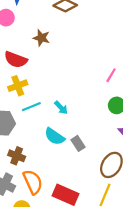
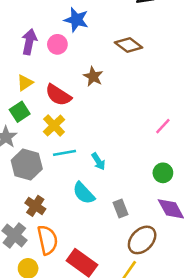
pink line: (111, 75) -> (163, 126), moved
yellow cross: (18, 86) -> (54, 126), turned -36
gray rectangle: (78, 143) -> (120, 208), moved

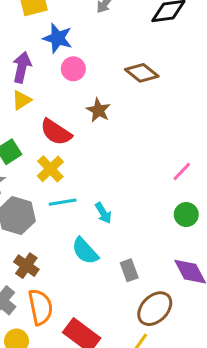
blue star: (76, 20) -> (58, 38), moved
pink circle: (57, 44) -> (73, 69), moved
yellow triangle: (25, 83) -> (22, 100), moved
green circle: (163, 173) -> (186, 215), moved

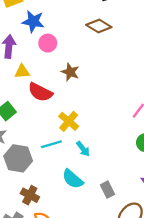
brown diamond: (142, 73) -> (99, 26), moved
yellow triangle: (22, 100) -> (22, 72), moved, turned 35
yellow cross: (50, 169) -> (69, 121), moved

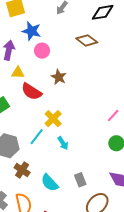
cyan line: (51, 144) -> (37, 137), turned -42
cyan semicircle: (73, 179) -> (50, 183), moved
brown cross: (30, 195) -> (22, 170), moved

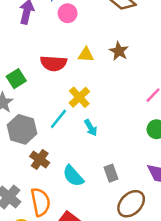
yellow triangle: (18, 73) -> (86, 55), moved
brown star: (59, 77) -> (119, 51), moved
red semicircle: (31, 92) -> (53, 63), turned -30

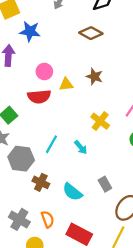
pink circle: (68, 13) -> (44, 71), moved
yellow cross: (79, 97) -> (100, 121), moved
orange semicircle: (40, 202) -> (48, 219), size x0.7

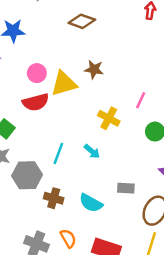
yellow triangle: (66, 84) -> (64, 83), size x1.6
gray rectangle: (105, 184) -> (126, 188), turned -48

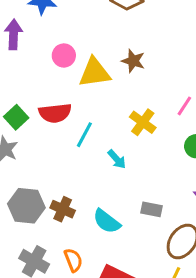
red semicircle: (36, 102) -> (55, 113), moved
cyan line: (58, 153) -> (84, 135), moved
gray hexagon: (27, 175) -> (26, 206), moved

